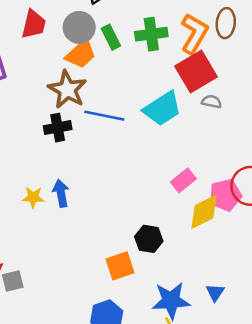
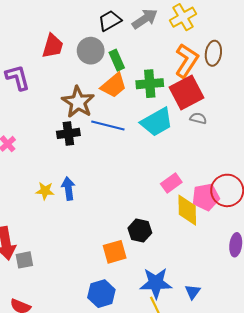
green cross: (151, 34) -> (150, 84), moved
orange trapezoid: (81, 54) -> (114, 85), moved
yellow diamond: (204, 212) -> (187, 210), turned -68
blue triangle: (215, 292) -> (193, 292), moved

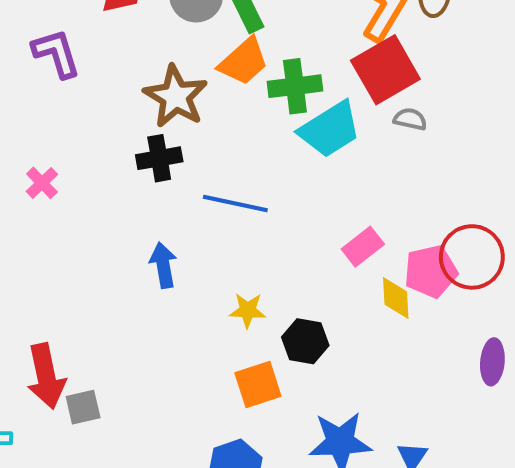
green cross: (150, 84) -> (295, 86), moved
blue line: (108, 125) -> (235, 203), moved
yellow star: (45, 191) -> (248, 310), moved
yellow diamond: (187, 210) -> (396, 298), size x0.7

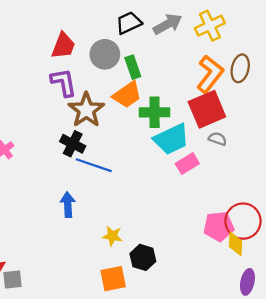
purple L-shape: (56, 53) -> (64, 82), moved
black cross: (159, 158) -> (73, 144), turned 30
blue line: (235, 203) -> (94, 165), moved
pink rectangle: (363, 247) -> (187, 164), moved
yellow diamond: (396, 298) -> (236, 244), moved

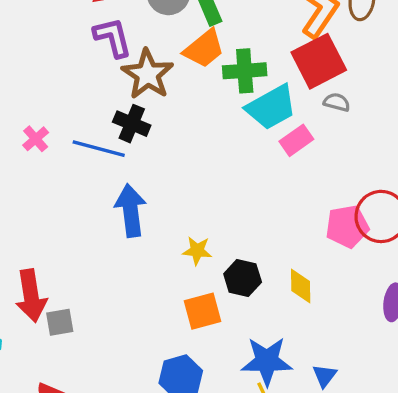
blue line: (94, 165) -> (99, 149), moved
blue arrow: (68, 205) -> (131, 210), size x1.4
yellow diamond: (236, 244) -> (301, 286), moved

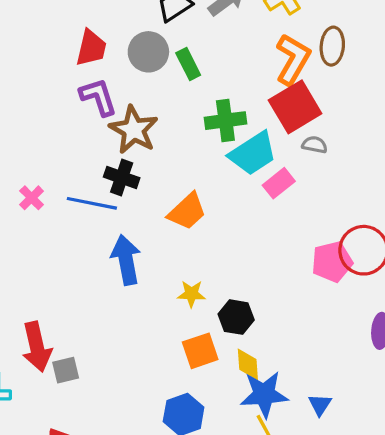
orange trapezoid: (204, 49) -> (187, 211), moved
yellow diamond: (301, 286) -> (248, 364), moved

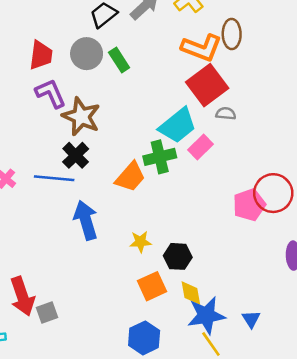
orange L-shape: (293, 59) -> (202, 48), turned 87
green cross: (225, 121) -> (160, 157), moved
black cross: (122, 177) -> (76, 155), turned 32

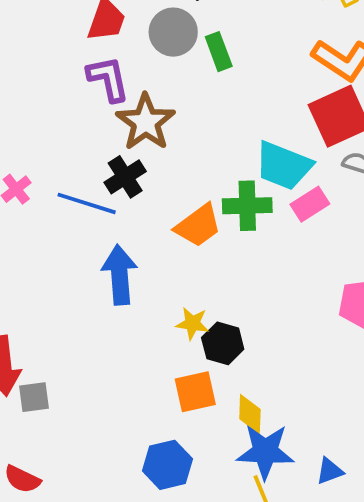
cyan trapezoid: (178, 126) -> (283, 166), turned 48
black hexagon: (178, 256) -> (223, 343), moved
blue triangle: (251, 319) -> (330, 471), turned 30

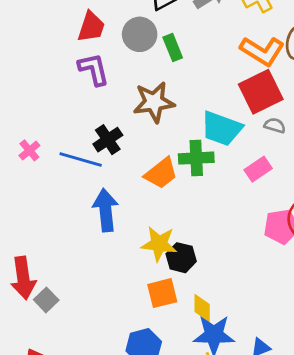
brown star: (146, 122) -> (154, 102), moved, turned 30
pink rectangle: (310, 204) -> (258, 169), moved
yellow star: (192, 323) -> (159, 244), size x1.5
gray square: (34, 397) -> (46, 300), turned -35

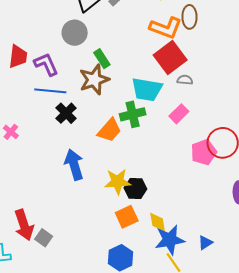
red trapezoid: (91, 27) -> (18, 56), moved
green rectangle: (173, 48) -> (102, 59), moved
blue line: (81, 159) -> (50, 91), moved

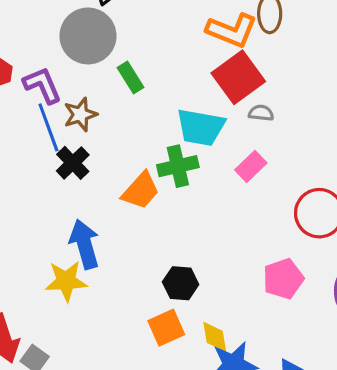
gray circle: (75, 33) -> (88, 36), size x1.4
brown star: (94, 80) -> (80, 115), moved, size x0.7
blue line: (50, 91) -> (48, 127), turned 64
pink pentagon: (204, 152) -> (283, 279), moved
yellow star: (117, 182) -> (66, 281), moved

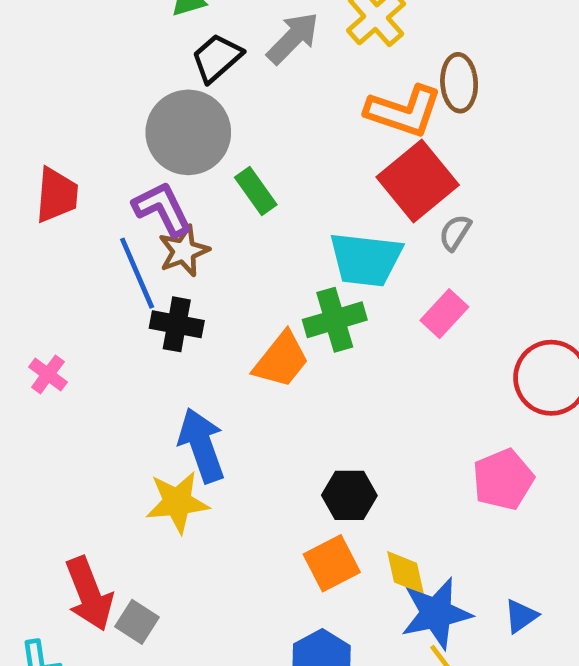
purple L-shape: (42, 85) -> (162, 209), moved
gray semicircle: (261, 113) -> (455, 233), turned -60
black cross: (73, 163) -> (177, 324), turned -32

